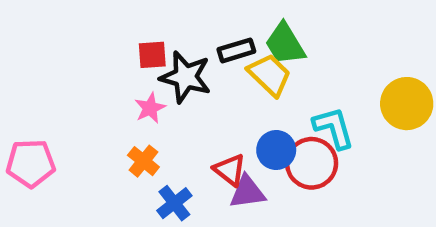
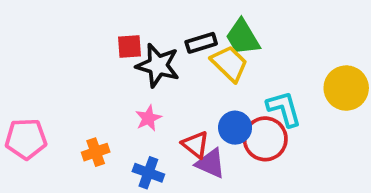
pink star: (150, 108) -> (148, 118), moved
orange cross: (143, 161) -> (96, 152), moved, turned 32
purple triangle: (247, 192) -> (211, 163), turned 32
blue cross: (174, 203) -> (148, 173), turned -32

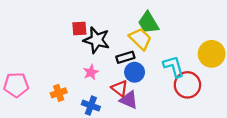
black rectangle: (201, 43) -> (125, 57), moved
blue circle: (235, 128) -> (135, 72), moved
red circle: (265, 139) -> (187, 85), moved

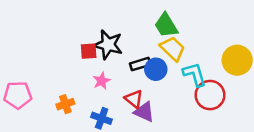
red square: (79, 29) -> (89, 51), moved
yellow trapezoid: (140, 39) -> (173, 49), moved
blue circle: (135, 72) -> (156, 69), moved

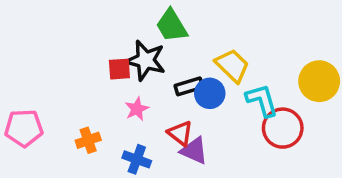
green trapezoid: (166, 25) -> (172, 26), moved

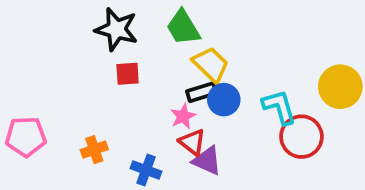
black star: (145, 60) -> (116, 29), moved
yellow trapezoid: (232, 66) -> (211, 64), moved
pink star: (137, 109) -> (183, 116), moved

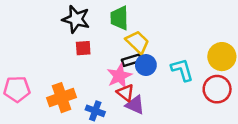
green trapezoid: (183, 27) -> (119, 18), turned 30
pink star: (183, 116) -> (119, 76), size x1.5
red circle: (301, 137) -> (217, 89), moved
orange cross: (94, 150) -> (61, 98), size x1.6

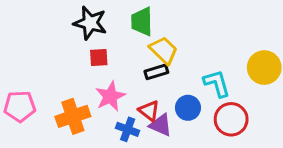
blue circle: (146, 65) -> (188, 108), moved
pink star: (119, 76) -> (110, 96), moved
red circle: (217, 89) -> (231, 119), moved
blue cross: (95, 111) -> (128, 129), moved

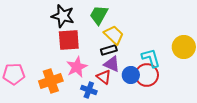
green trapezoid: (142, 21) -> (99, 15), turned 30
red square: (99, 57) -> (69, 40), size x1.6
red circle: (231, 119) -> (147, 75), moved
purple triangle: (161, 125) -> (112, 64), moved

